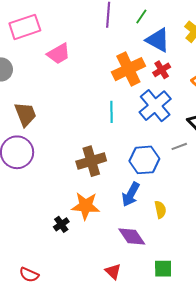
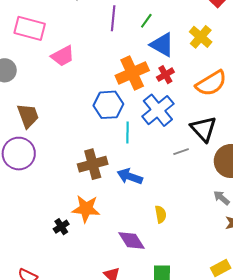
pink rectangle: (25, 27) -> (30, 28), turned 32
cyan line: (112, 112) -> (127, 132), moved
blue hexagon: (144, 160) -> (108, 105), moved
blue arrow: (131, 194) -> (130, 176), moved, turned 80

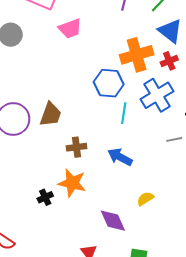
brown trapezoid: (28, 116) -> (51, 114), moved, turned 32
brown cross: (93, 164) -> (76, 147), moved, size x0.7
yellow semicircle: (161, 214) -> (145, 199), turned -120

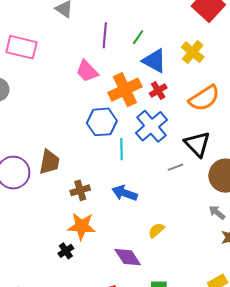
pink trapezoid: (70, 28) -> (87, 71), moved, turned 75
black cross: (45, 197) -> (66, 251), moved

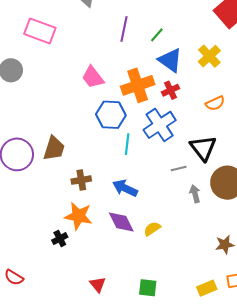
pink trapezoid: (87, 71) -> (93, 77), moved
orange semicircle: (204, 98) -> (215, 103), size x0.6
gray arrow: (217, 213) -> (195, 194), moved, turned 30
purple diamond: (128, 257) -> (121, 222), moved

